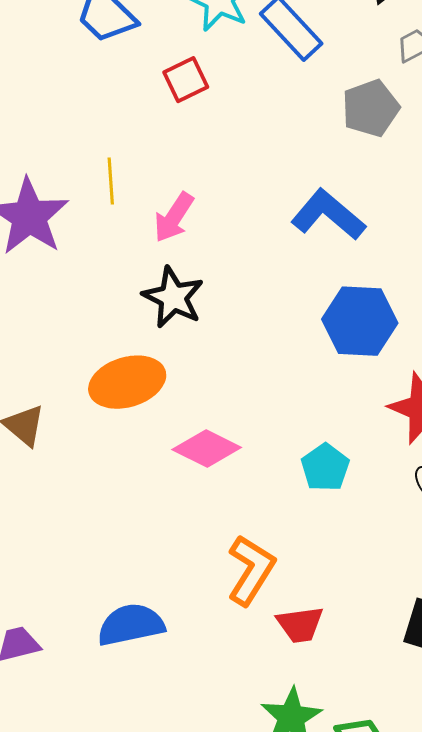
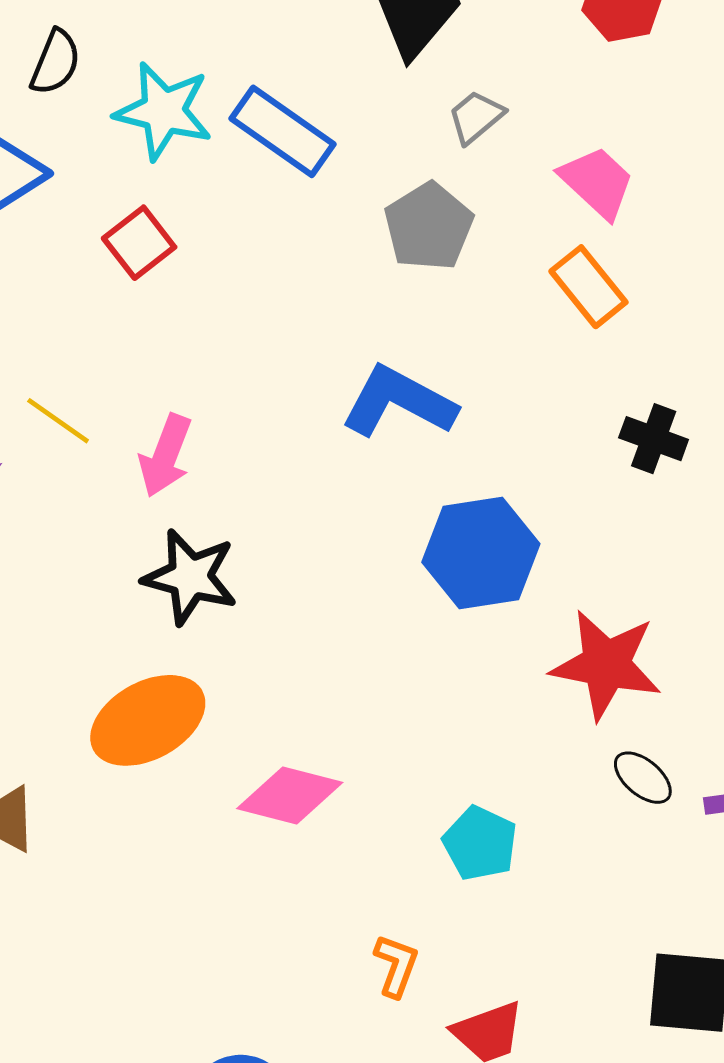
yellow line: (111, 181) -> (58, 421), turned -39
cyan pentagon: (325, 467) -> (480, 843), moved
orange L-shape: (251, 570) -> (396, 966), size x0.6

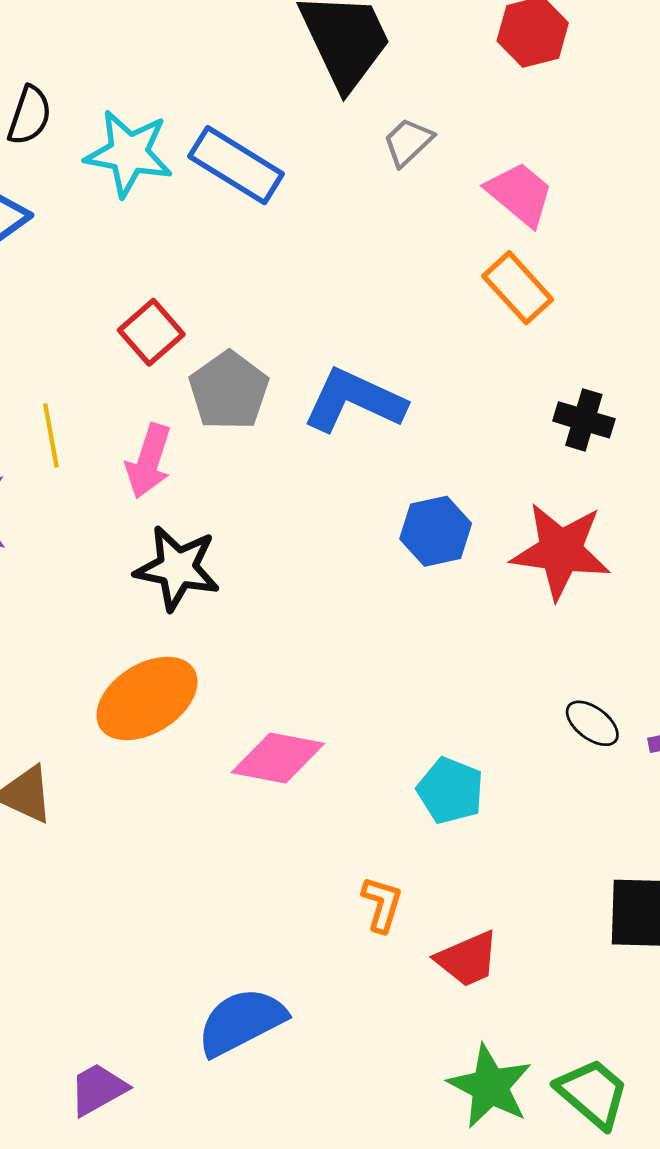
gray pentagon: (429, 226) -> (229, 391), moved
red square: (139, 243) -> (151, 332), moved
yellow line: (58, 421) -> (51, 435), turned 48
blue hexagon: (481, 553) -> (436, 531), size x0.7
red star: (606, 665) -> (561, 551), moved

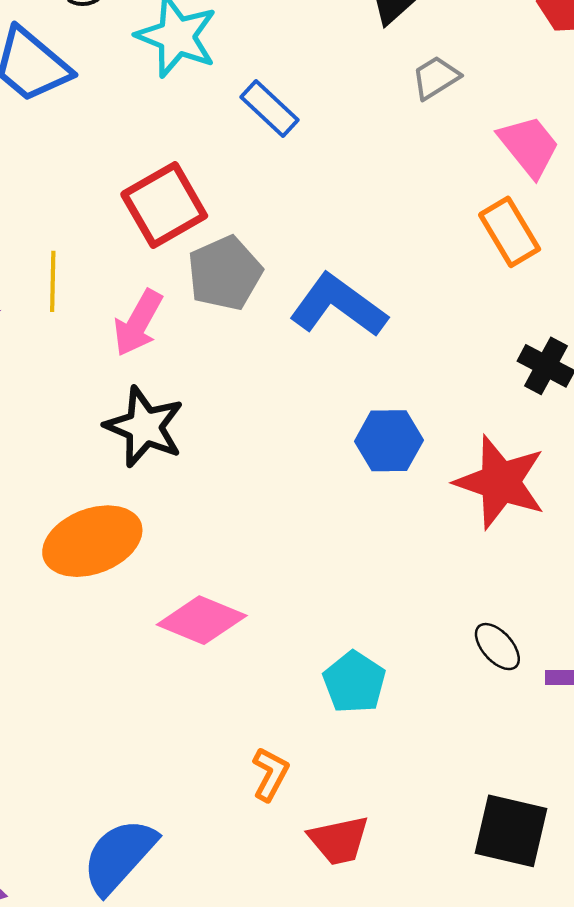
blue rectangle: (236, 165) -> (270, 109), moved, size x0.7
red square: (151, 332) -> (164, 205), size x1.4
blue semicircle: (241, 1022) -> (119, 856), turned -32

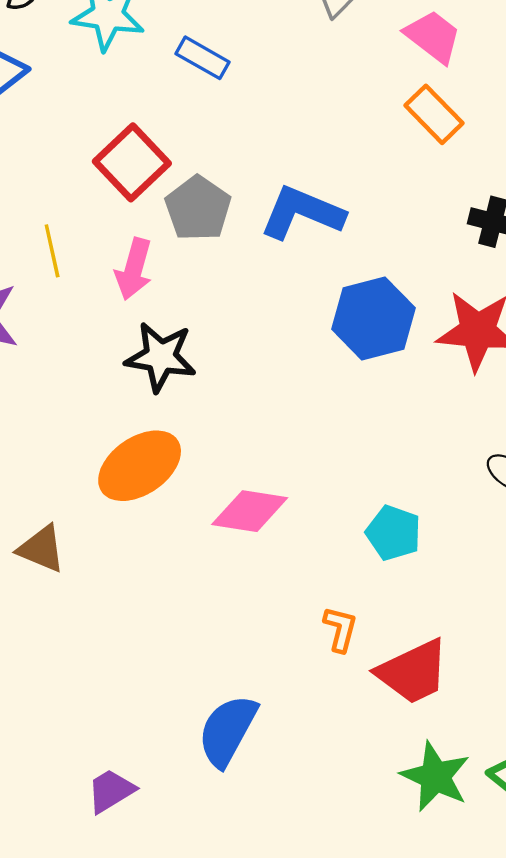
blue hexagon: (389, 441) -> (373, 318), size x1.4
red trapezoid: (339, 840) -> (413, 672), size x1.4

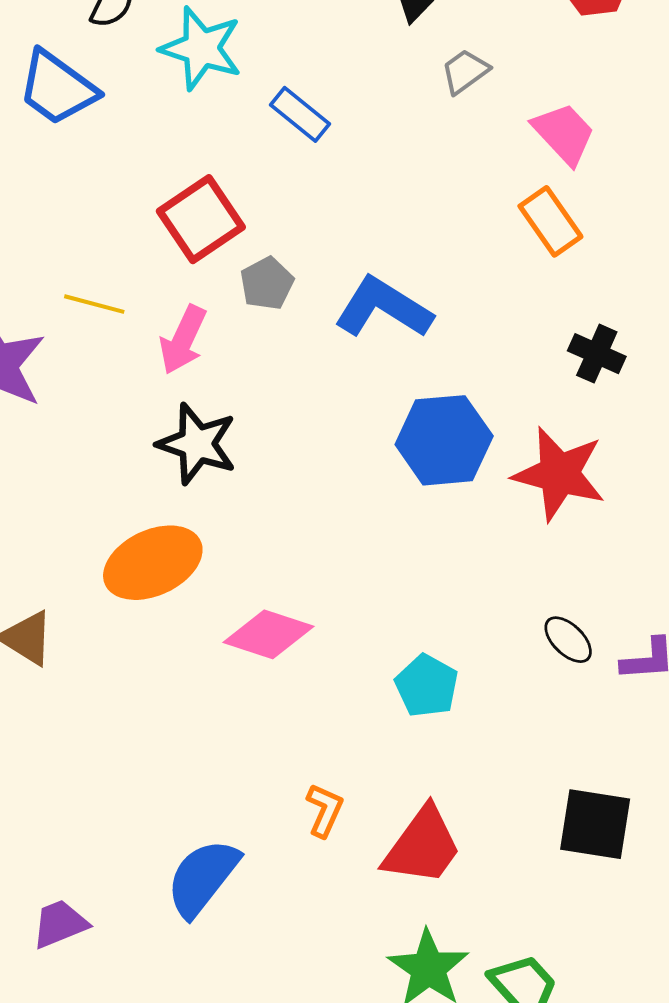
gray pentagon: (198, 208) -> (267, 283), size x0.7
yellow line: (52, 251) -> (94, 304), turned -72
orange L-shape: (340, 629) -> (325, 810), moved
red trapezoid: (413, 672) -> (423, 846), turned -38

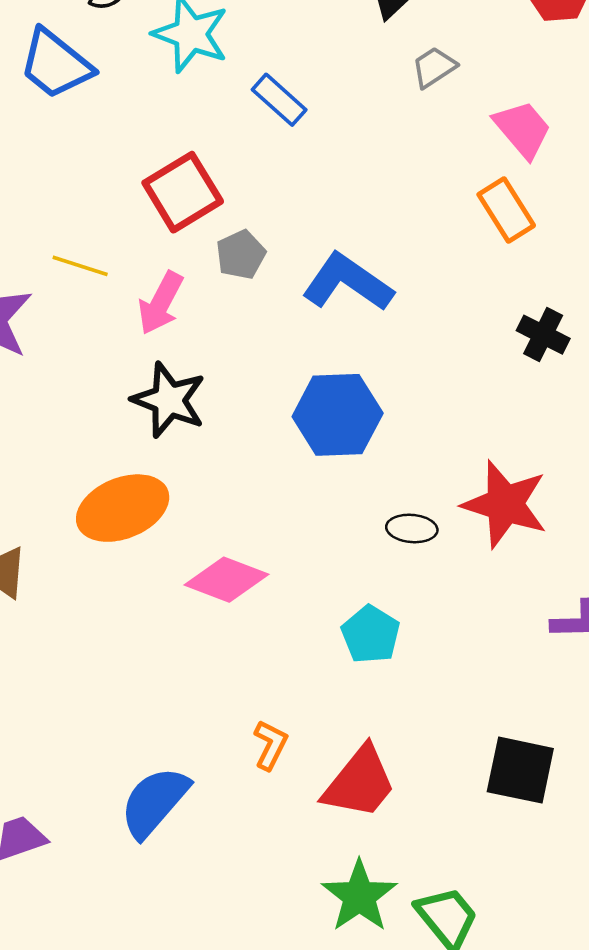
blue hexagon: (444, 440) -> (338, 415), moved
red star: (559, 474) -> (505, 504), moved
black ellipse: (568, 640) -> (412, 528), moved, turned -42

